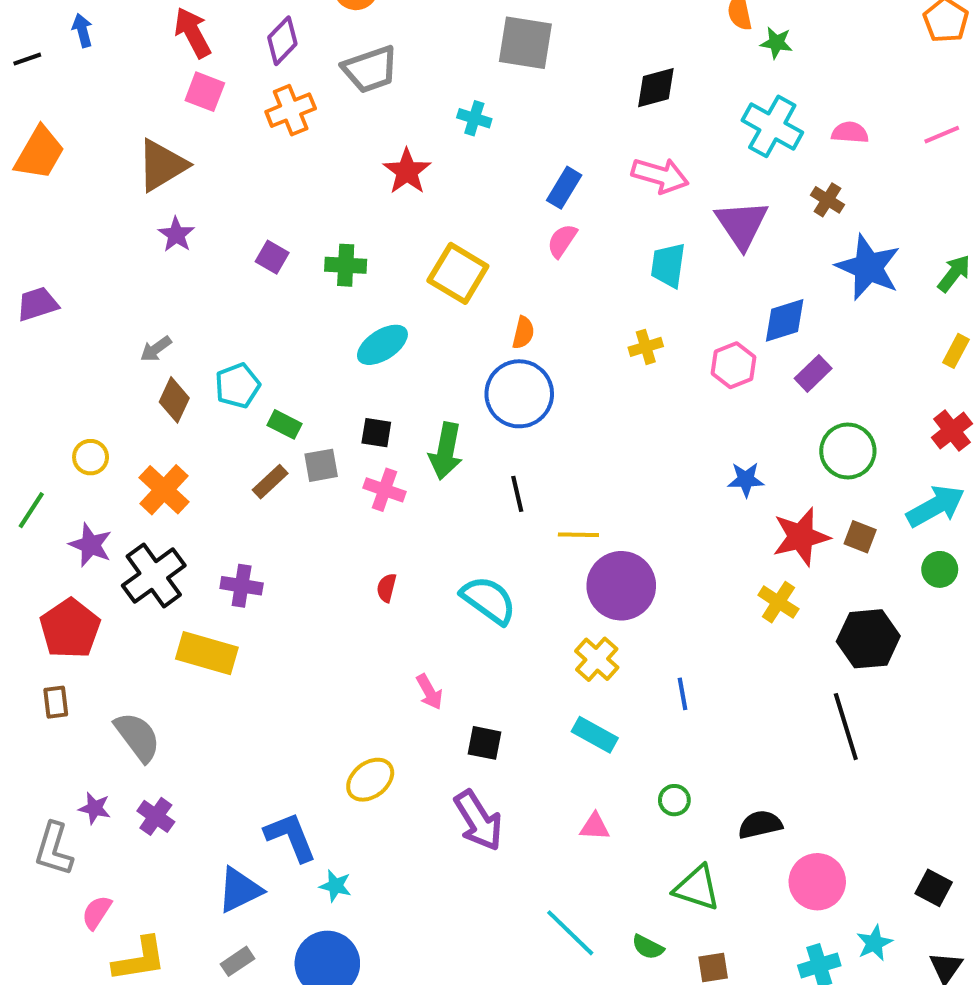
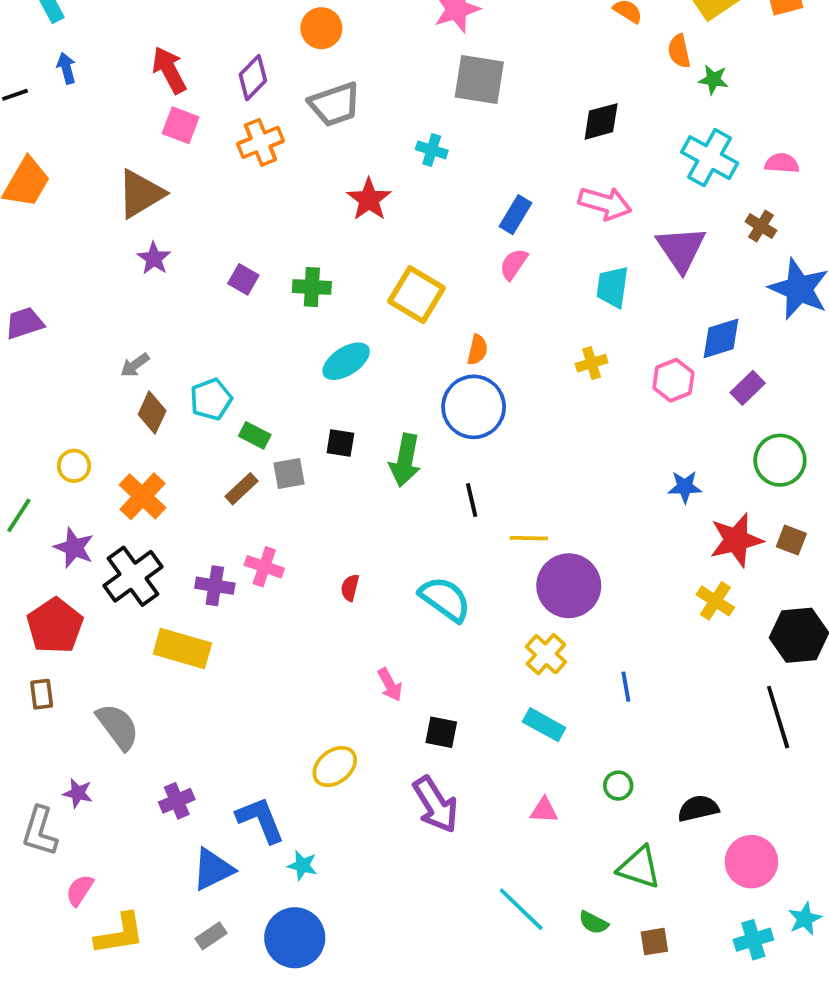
pink cross: (384, 490) -> (264, 567), moved
purple cross: (156, 816) -> (177, 801), moved, turned 32

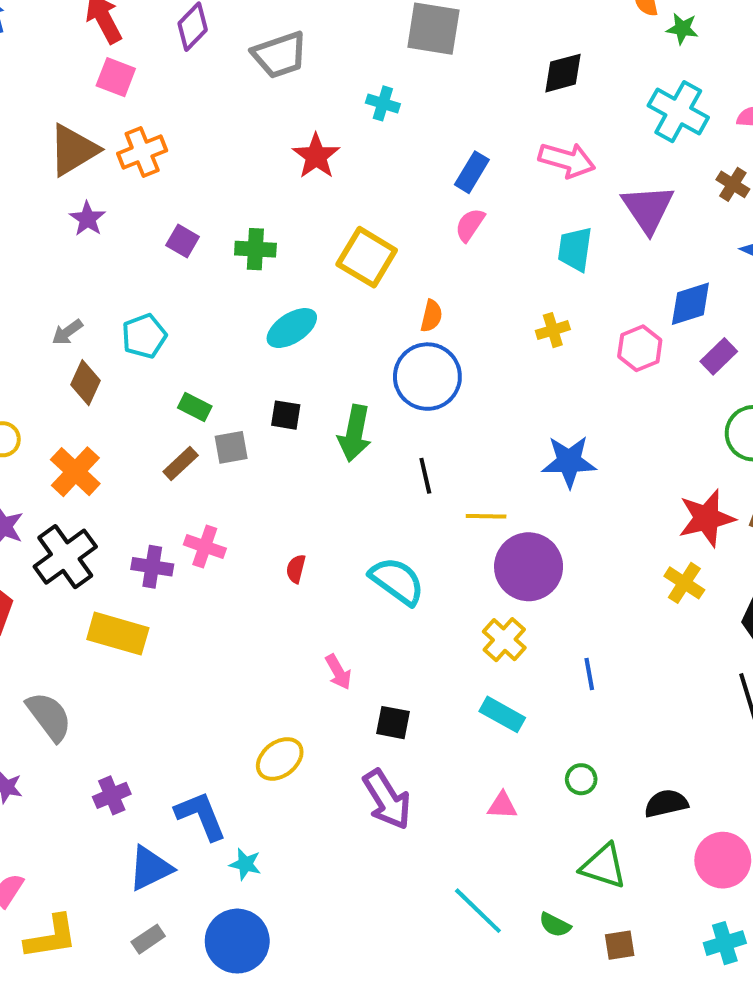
orange cross: (260, 142) -> (142, 152), moved
cyan pentagon: (211, 399) -> (144, 336), moved
blue star: (685, 487) -> (569, 462), moved, size x1.5

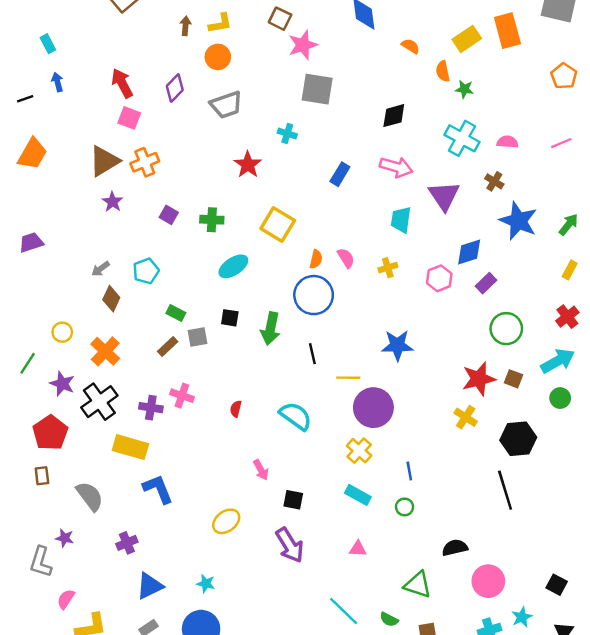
pink semicircle: (470, 225) -> (346, 258), moved, turned 114
green circle: (581, 779) -> (405, 507), moved
blue L-shape: (201, 816) -> (158, 489), moved

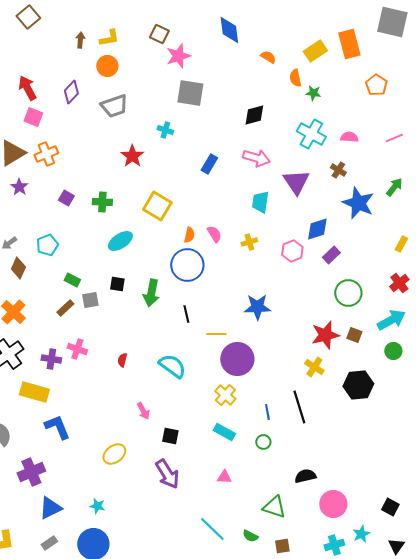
orange pentagon: (564, 76) -> (376, 85), moved
green arrow: (569, 224) -> (394, 187), moved
black line: (505, 490) -> (299, 407), moved
purple cross: (127, 543) -> (31, 472), size x1.5

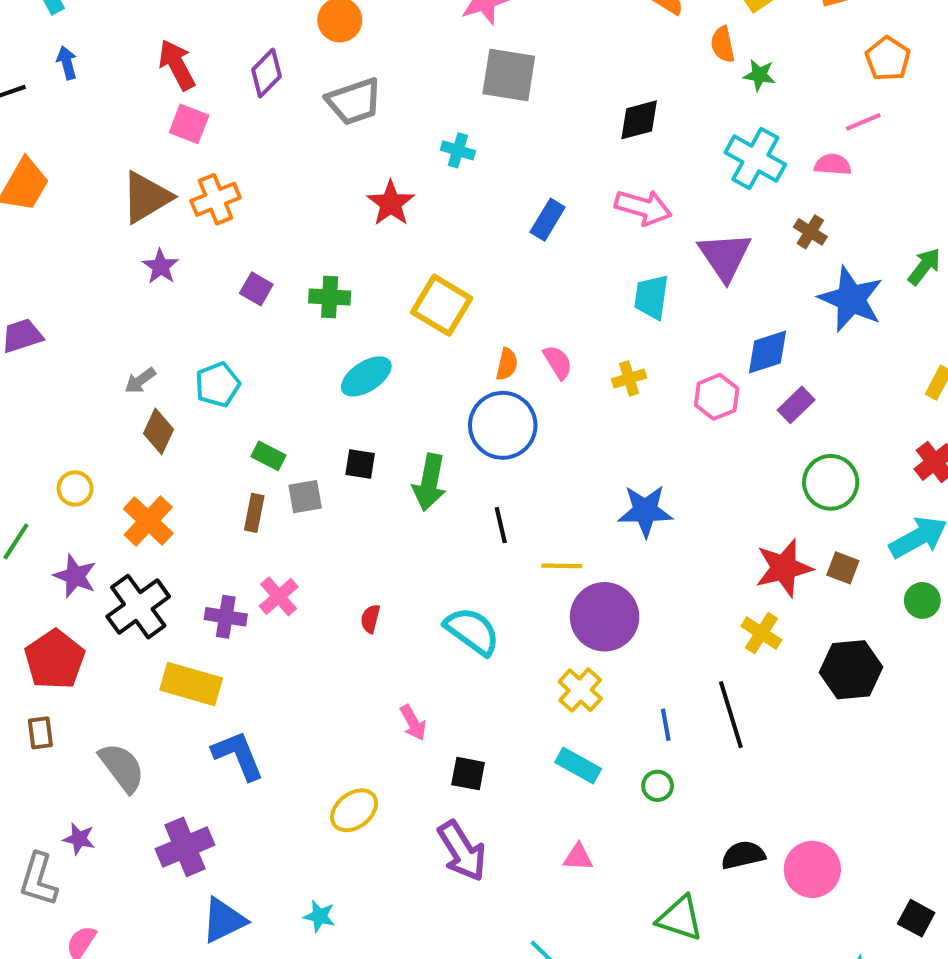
pink line: (394, 138) -> (863, 122), moved
brown rectangle: (65, 308) -> (254, 513), turned -36
pink cross: (77, 349) -> (279, 596), turned 30
pink circle: (333, 504) -> (812, 869), moved

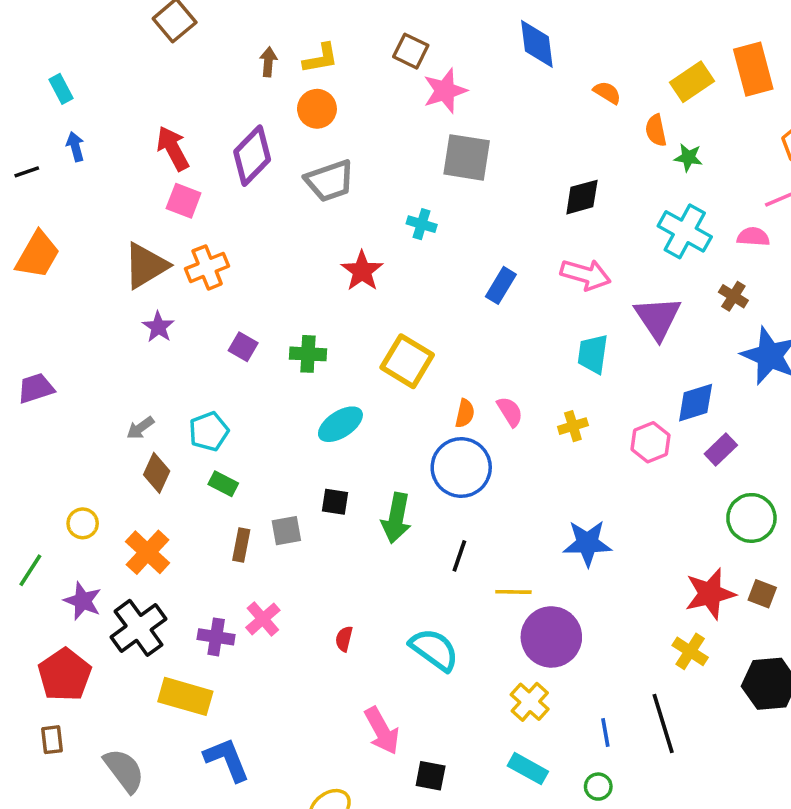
purple diamond: (266, 73) -> (252, 156), size x1.4
green rectangle: (269, 456) -> (223, 484), moved
black line: (501, 525) -> (459, 556), turned 32
pink arrow: (413, 723) -> (382, 731), size x1.5

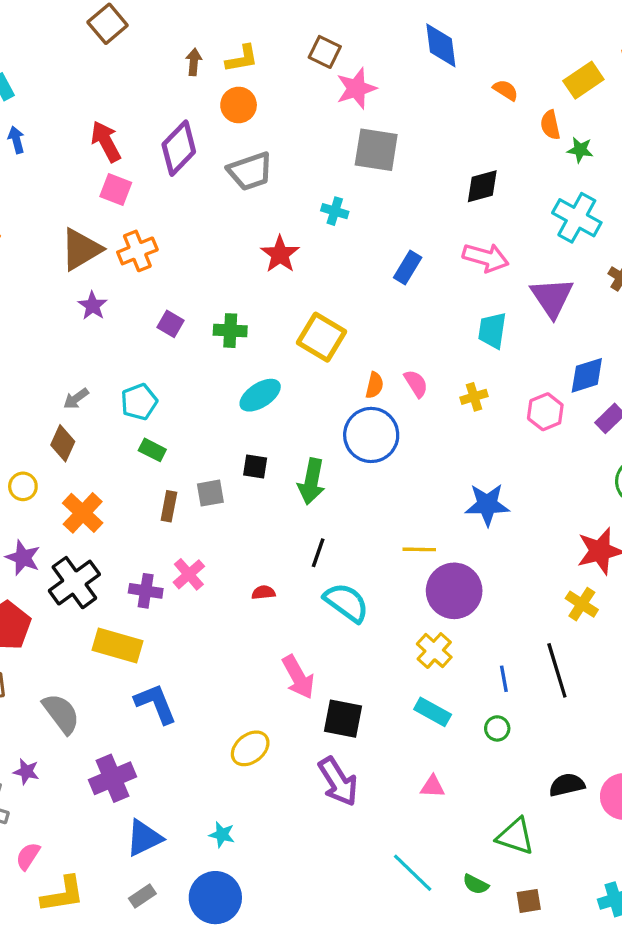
brown diamond: (157, 473) -> (63, 443), moved
black line: (459, 556) -> (318, 553), moved
red semicircle: (344, 639) -> (263, 593), turned 70
black square: (431, 776) -> (343, 719), size x1.4

